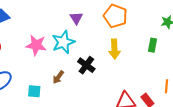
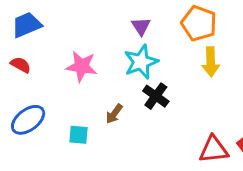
cyan star: (63, 42) -> (141, 62), moved
yellow arrow: (114, 49) -> (211, 62), moved

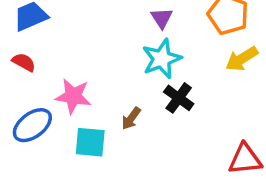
yellow arrow: (211, 62) -> (242, 59), turned 60
pink star: (81, 66) -> (73, 96), moved
cyan square: (79, 135) -> (90, 142), size x1.4

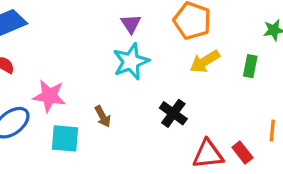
black cross: (179, 98) -> (173, 113), moved
brown arrow: (131, 118) -> (103, 116), turned -65

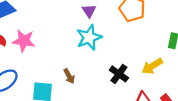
yellow arrow: (205, 61) -> (152, 66), moved
pink star: (49, 96) -> (24, 41), moved

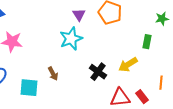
purple triangle: (89, 11) -> (79, 15), moved

